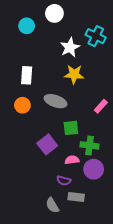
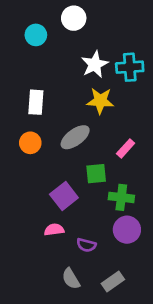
cyan cross: (96, 36) -> (130, 67), moved, turned -30
gray ellipse: (55, 101) -> (75, 137), turned -55
pink rectangle: (101, 106) -> (126, 148), moved
pink semicircle: (72, 160) -> (54, 230), moved
gray rectangle: (76, 197) -> (113, 281), moved, turned -42

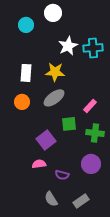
yellow star: (100, 101) -> (55, 72), moved
green cross: (121, 197) -> (95, 133), moved

